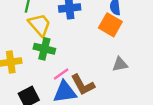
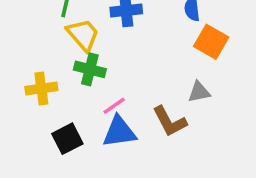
orange square: (110, 25) -> (211, 42), moved
brown L-shape: (83, 85) -> (170, 121), moved

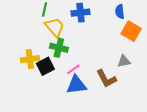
black square: (67, 139) -> (45, 66), moved

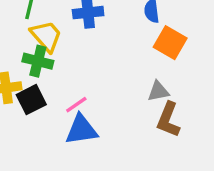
green cross: (59, 48) -> (38, 61), moved
brown L-shape: (106, 79) -> (168, 120), moved, turned 50

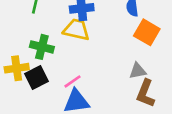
yellow trapezoid: (46, 36) -> (76, 30), moved, turned -36

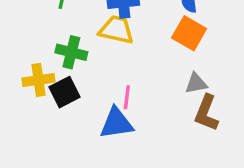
orange square: (147, 32) -> (189, 33), moved
pink line: (72, 81) -> (127, 97), moved, turned -48

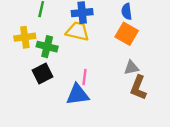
yellow cross: (39, 80) -> (25, 37), moved

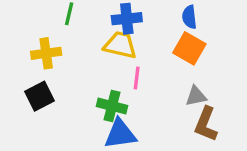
green cross: (47, 47) -> (112, 106), moved
black square: (42, 73) -> (39, 96), moved
pink line: (85, 77) -> (137, 78), moved

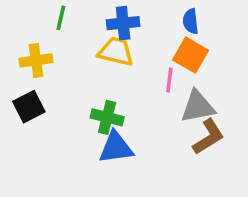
pink line: (137, 78) -> (169, 80), moved
gray triangle: (196, 96) -> (198, 107), size x1.5
brown L-shape: (206, 124) -> (208, 137), turned -144

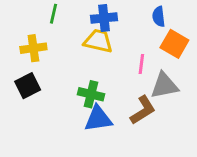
orange square: (191, 55) -> (174, 44), moved
brown L-shape: (208, 137) -> (143, 110), moved

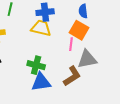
orange square: (174, 44) -> (79, 30), moved

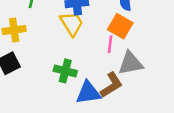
yellow trapezoid: (41, 28) -> (72, 24), turned 45
blue triangle: (41, 82) -> (88, 93), moved

